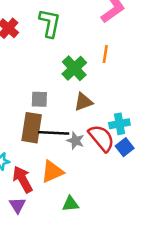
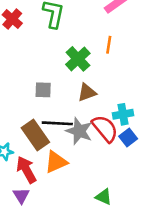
brown rectangle: (32, 128) -> (35, 135), moved, turned -44
gray star: (76, 141) -> (79, 131), size x1.5
green triangle: (70, 204) -> (104, 197), moved, turned 30

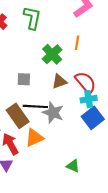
red semicircle: (105, 128) -> (85, 82), moved
blue square: (128, 138) -> (93, 118), size x1.5

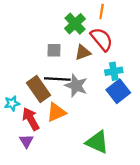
gray square: (24, 79) -> (54, 50), moved
red semicircle: (85, 82) -> (102, 39), moved
green triangle: (73, 166) -> (97, 142), size x1.6

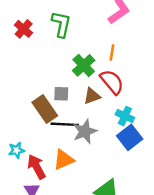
cyan cross: (114, 71) -> (125, 116), turned 35
gray star: (76, 86) -> (85, 131), turned 30
brown rectangle: (39, 89) -> (45, 109), moved

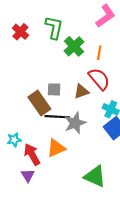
green cross: (84, 65) -> (74, 46), moved

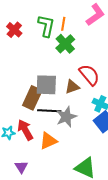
orange line: (99, 53) -> (63, 24), moved
gray square: (54, 89) -> (46, 85), size x1.6
brown rectangle: (39, 103) -> (32, 98), turned 60
red arrow: (32, 154) -> (25, 130), moved

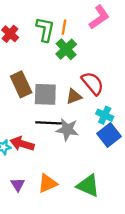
brown rectangle: (32, 98) -> (21, 84), moved, turned -50
gray star: (66, 117) -> (67, 129), turned 30
red arrow: (25, 130) -> (22, 144), turned -45
orange triangle: (48, 141) -> (47, 183), moved

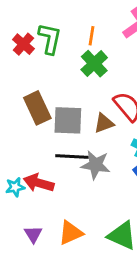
green L-shape: (45, 29) -> (50, 39), moved

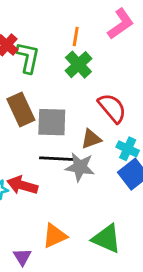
green L-shape: (50, 39) -> (28, 58), moved
brown triangle: (104, 123) -> (91, 139), moved
purple triangle: (33, 234) -> (22, 257), moved

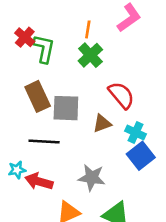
black line: (56, 159) -> (44, 142), moved
gray star: (80, 167) -> (92, 178), moved
red arrow: (22, 185) -> (39, 181), moved

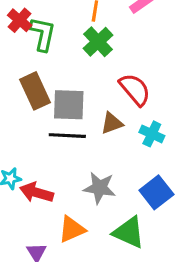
black line: (44, 142) -> (67, 136), moved
blue square: (141, 156) -> (156, 192), moved

